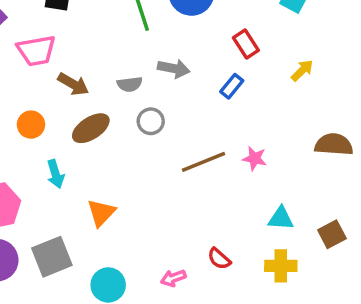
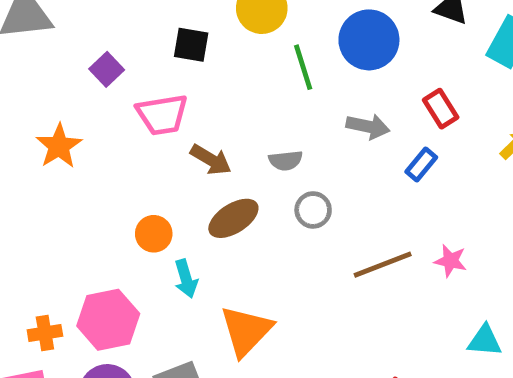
gray arrow: (174, 68) -> (368, 126), moved
orange circle: (31, 125) -> (154, 234), moved
orange triangle: (101, 213) -> (246, 331), size x1.4

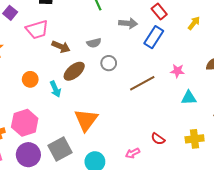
blue rectangle: (421, 165) -> (154, 37), size x1.5
orange circle: (154, 234) -> (30, 79), moved
pink star: (450, 261) -> (177, 71), moved
cyan arrow: (186, 279) -> (55, 89), moved
cyan triangle: (485, 341) -> (189, 98), moved

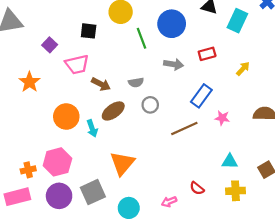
red rectangle: (159, 11) -> (207, 54), turned -70
blue rectangle: (154, 37) -> (201, 96), moved
orange circle: (30, 79) -> (66, 117), size x1.5
cyan triangle: (189, 98) -> (230, 161), moved

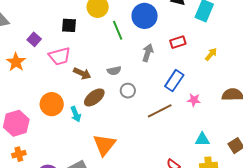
gray arrow: (174, 64) -> (148, 53), turned -78
orange star: (30, 82) -> (16, 62), moved
pink hexagon: (57, 162) -> (16, 123), moved

